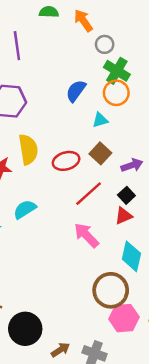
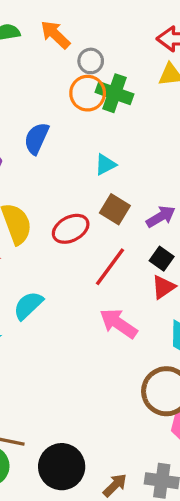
blue semicircle: (76, 91) -> (36, 138), moved
orange circle: (116, 93) -> (88, 93), moved

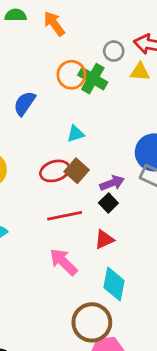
gray circle: (91, 61) -> (114, 51), moved
red ellipse: (71, 229) -> (55, 171), moved
black square: (162, 259) -> (108, 203), moved
red line: (110, 267) -> (65, 216), turned 32

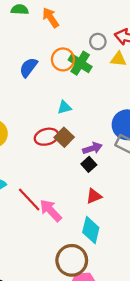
blue semicircle: (25, 103) -> (28, 67), moved
red line: (65, 216) -> (29, 199), moved, turned 56
red triangle: (104, 239) -> (94, 196), moved

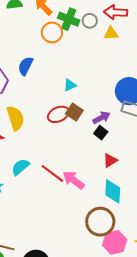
orange circle: (63, 59) -> (52, 32), moved
green cross: (80, 63) -> (69, 19), moved
blue semicircle: (28, 67) -> (26, 66), moved

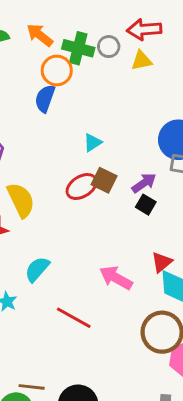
blue semicircle: (26, 66) -> (45, 99), moved
red triangle: (110, 160) -> (162, 262), moved
red line: (52, 173) -> (74, 318), moved

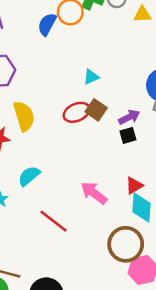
blue semicircle: (45, 99) -> (47, 24), moved
black square: (146, 205) -> (128, 135), turned 35

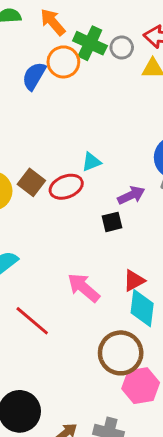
cyan triangle: (91, 77) -> (91, 162), moved
brown square: (96, 110) -> (31, 182), moved
black square: (128, 135) -> (112, 222), moved

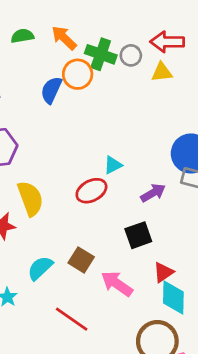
brown square: (31, 182) -> (81, 260), moved
black square: (112, 222) -> (138, 235), moved, size x1.4

